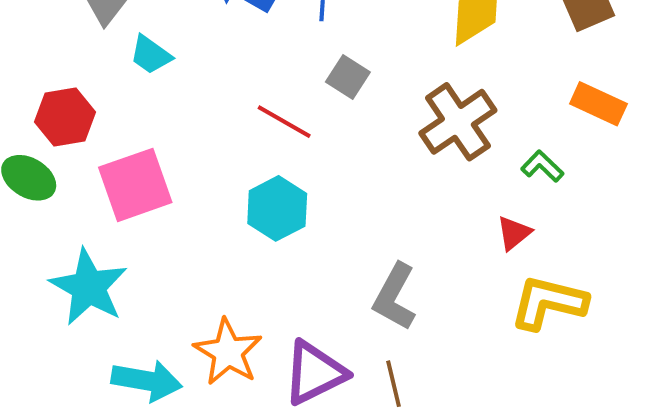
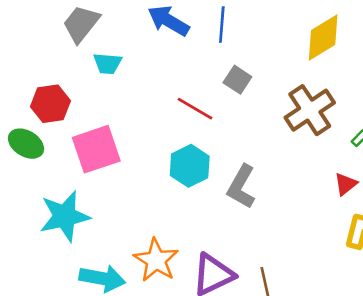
cyan trapezoid: (151, 55) -> (107, 63), turned -32
cyan star: (89, 287) -> (65, 216), turned 30
gray L-shape: (395, 297) -> (241, 187), moved

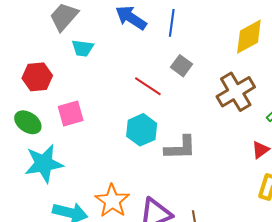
green ellipse: (26, 144) -> (28, 122), moved
pink square: (96, 149) -> (71, 113), size x0.7
gray L-shape: (241, 187) -> (180, 148), turned -124

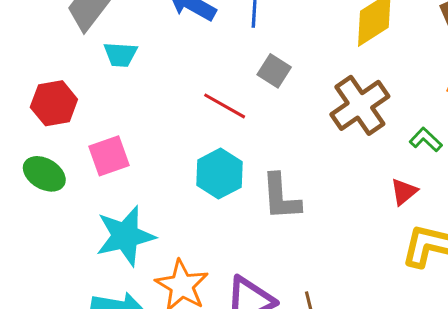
gray L-shape: (180, 148) -> (281, 197), turned 92
cyan star: (44, 164) -> (125, 236), moved

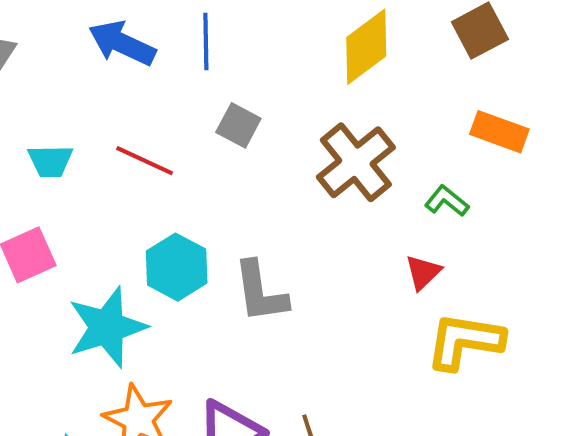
cyan trapezoid: (120, 54) -> (50, 161), moved
red line: (225, 106) -> (145, 161), moved
cyan star: (125, 236) -> (107, 327), moved

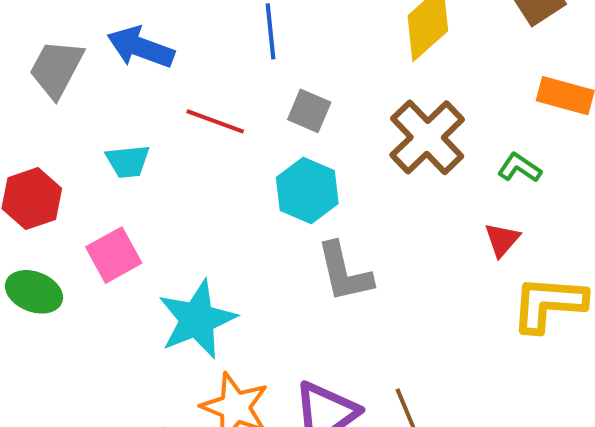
blue arrow: (122, 43) -> (141, 47), moved
red line: (145, 161) -> (215, 121), moved
cyan hexagon: (177, 267) -> (307, 191), moved

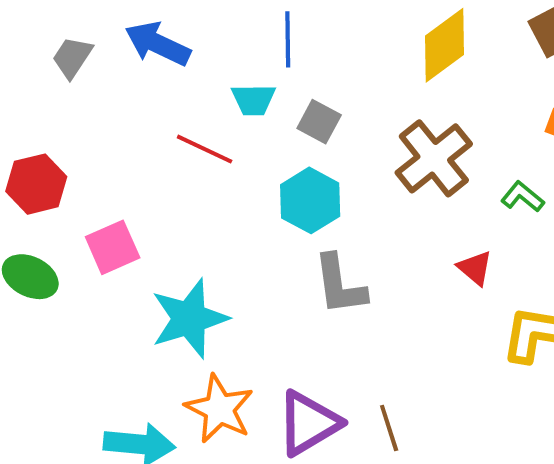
gray trapezoid: (56, 69) -> (72, 57), size x0.7
red line: (215, 121) -> (205, 149), moved
cyan trapezoid: (128, 161) -> (253, 100), moved
red triangle: (502, 240) -> (475, 268), moved, turned -36

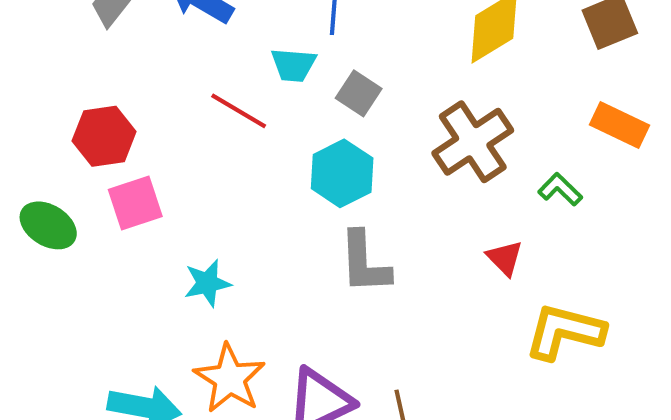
red hexagon: (36, 184) -> (104, 136), moved
cyan star: (189, 319) -> (207, 283), size x0.6

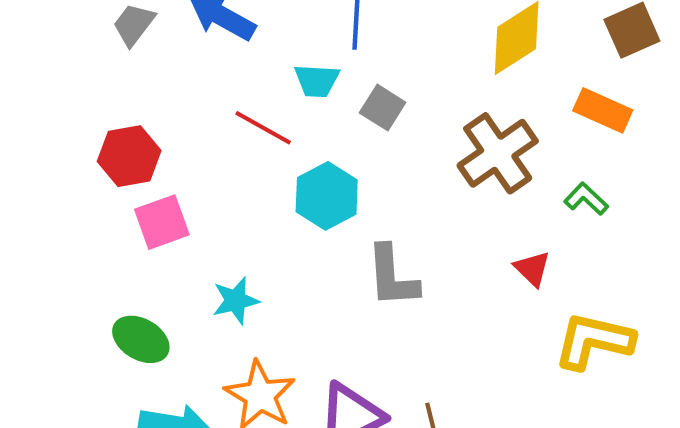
orange rectangle: (619, 125) -> (603, 110), moved
cyan hexagon: (342, 173) -> (327, 196), moved
green ellipse: (48, 225) -> (141, 339), moved

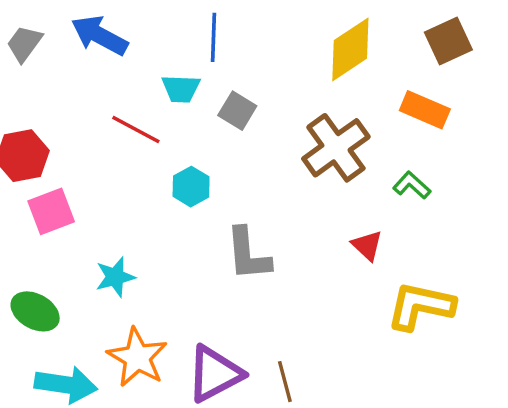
cyan hexagon: (327, 196) -> (191, 187), size x0.7

